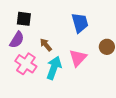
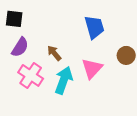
black square: (24, 19) -> (14, 19), moved

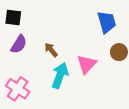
blue trapezoid: (94, 27) -> (107, 22), moved
pink cross: (31, 75) -> (18, 89), moved

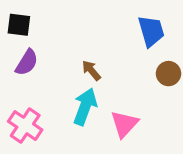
brown arrow: (51, 50) -> (91, 70), moved
pink triangle: (87, 64) -> (124, 124), moved

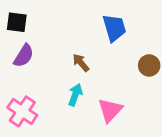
blue trapezoid: (151, 31) -> (114, 28), moved
cyan arrow: (85, 107) -> (75, 95), size x0.7

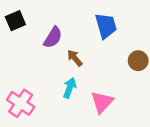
black square: (17, 22) -> (15, 21), turned -30
purple semicircle: (24, 56) -> (53, 37), moved

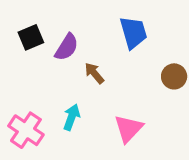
black square: (15, 21) -> (31, 37), moved
cyan arrow: (70, 88) -> (72, 117), moved

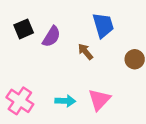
brown arrow: (94, 73) -> (85, 52), moved
cyan arrow: (72, 117) -> (65, 101), moved, turned 72

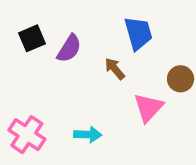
pink triangle: (99, 100) -> (148, 108), moved

